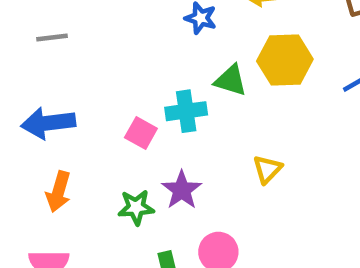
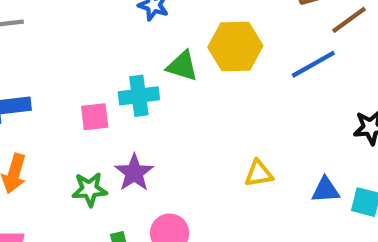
pink square: (141, 133) -> (95, 117), turned -36
yellow triangle: (267, 169) -> (259, 174), moved, turned 36

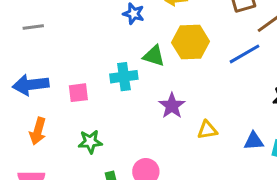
pink square: (95, 117) -> (78, 93), moved
purple star: (134, 173) -> (172, 106), moved

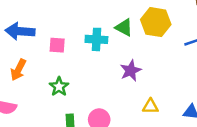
yellow triangle: (207, 130) -> (150, 106), moved
green star: (90, 142) -> (59, 87), turned 30

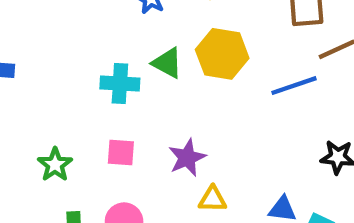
pink square: (57, 45) -> (121, 152), moved
purple star: (131, 71) -> (187, 158), moved

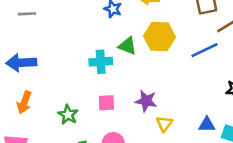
purple star: (187, 158) -> (146, 101), turned -30
yellow triangle: (213, 199) -> (164, 124), turned -48

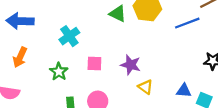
cyan cross: (101, 62) -> (69, 36), moved, turned -36
yellow triangle: (164, 124) -> (145, 87), turned -35

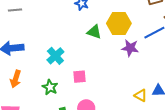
purple star: (131, 65) -> (130, 48), moved
yellow triangle: (145, 87) -> (141, 95), moved

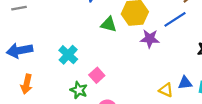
pink square: (80, 77) -> (97, 75), turned -32
green star: (50, 87) -> (79, 90), moved

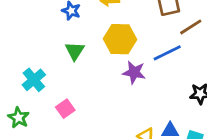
green triangle: (109, 24) -> (75, 51), moved, turned 42
green star: (79, 90) -> (19, 118), moved

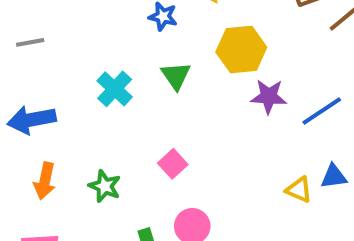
blue line: (167, 53) -> (322, 111), moved
cyan cross: (34, 80) -> (115, 89), moved

